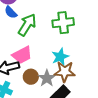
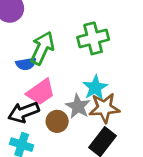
blue semicircle: (11, 12) -> (26, 64), moved, turned -48
gray star: (47, 78) -> (78, 106), moved

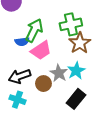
cyan star: (95, 88) -> (76, 71), moved
pink trapezoid: (41, 92) -> (41, 50), moved
brown star: (104, 108) -> (80, 43), moved, turned -30

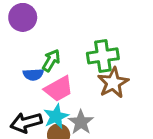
green arrow: (34, 30) -> (51, 60), size x0.7
cyan star: (76, 71) -> (56, 116), moved

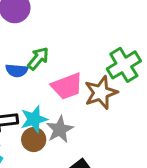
green cross: (103, 56) -> (124, 65), moved, turned -32
pink trapezoid: (59, 89) -> (67, 86), moved

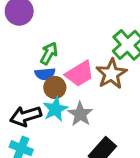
blue semicircle: (17, 70) -> (45, 74), moved
brown circle: (34, 140) -> (55, 87), moved

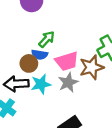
brown circle: (55, 87) -> (29, 63), moved
gray star: (80, 114) -> (68, 82), moved

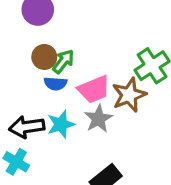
brown circle: (29, 63) -> (44, 57), moved

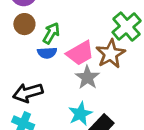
brown circle: (44, 57) -> (24, 24), moved
cyan star: (61, 124) -> (80, 114), moved

